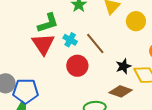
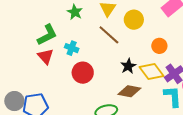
red triangle: (43, 44) -> (46, 56), size x0.7
brown line: (95, 44) -> (109, 35), moved

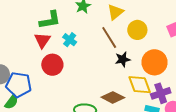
orange circle: (159, 46) -> (155, 62), size x1.6
black star: (128, 66) -> (123, 59), moved
red circle: (83, 73) -> (52, 65), moved

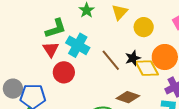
brown line: (109, 38) -> (111, 60), moved
cyan cross: (70, 40) -> (78, 45), size x1.6
yellow diamond: (140, 85) -> (147, 68), moved

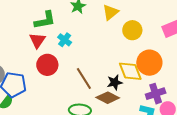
cyan cross: (78, 45) -> (65, 40), size x0.6
black star: (133, 58) -> (115, 82), moved
brown line: (111, 60) -> (84, 79), moved

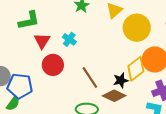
green L-shape: (45, 20) -> (29, 20), moved
yellow circle: (132, 30) -> (137, 28), size x1.4
yellow diamond: (130, 71) -> (136, 69), turned 75

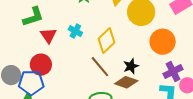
red circle: (53, 65) -> (41, 65), moved
yellow diamond: (136, 69) -> (107, 41), moved

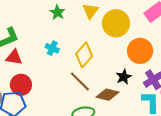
red triangle: (48, 35) -> (14, 57), moved, turned -42
black star: (131, 66) -> (124, 77), moved

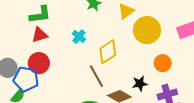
orange circle: (140, 51) -> (163, 63), size x0.7
red triangle: (14, 57) -> (40, 35), turned -42

